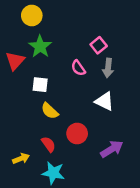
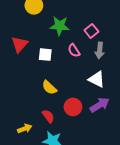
green star: (40, 46) -> (60, 26), moved, turned -30
white square: (40, 85) -> (45, 55), moved
purple arrow: (112, 149) -> (100, 105), moved

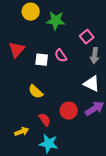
green star: (60, 26) -> (56, 21), moved
pink semicircle: (74, 50) -> (61, 56), moved
yellow semicircle: (49, 87) -> (36, 92), moved

